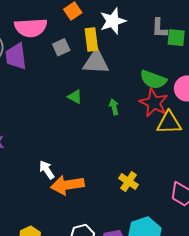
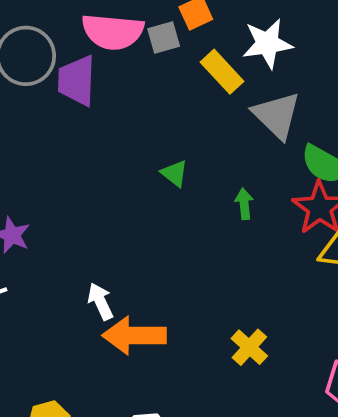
yellow rectangle: (91, 40) -> (222, 72), turned -45
gray square: (61, 47) -> (164, 37), moved
gray triangle: (96, 62) -> (277, 115), moved, turned 32

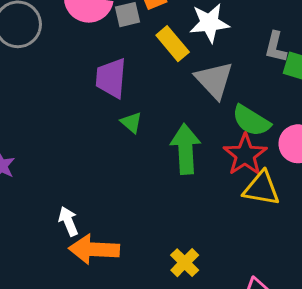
purple trapezoid: (77, 81) -> (111, 78), moved
green arrow: (244, 204) -> (186, 149), size x2.0

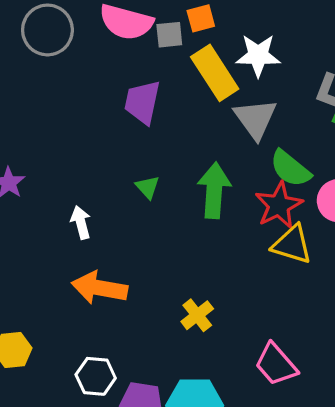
yellow rectangle: (173, 44) -> (215, 73), size x1.4
green triangle: (131, 122) -> (147, 187), moved
white arrow: (68, 221) -> (81, 222), moved

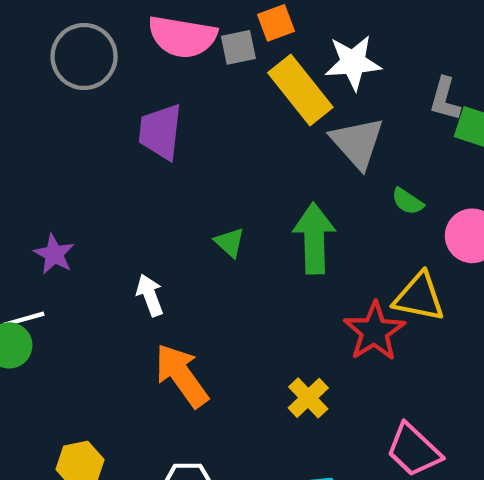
purple trapezoid: (142, 102) -> (160, 132), moved
green semicircle: (290, 169) -> (408, 201), size x0.6
red star: (279, 205) -> (374, 331), moved
orange arrow: (99, 288) -> (182, 375), turned 50

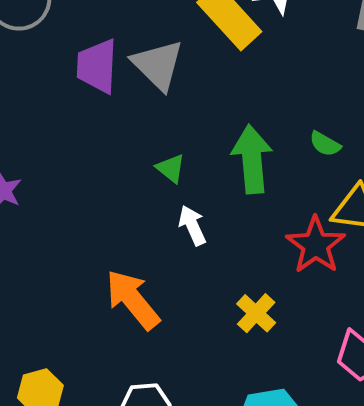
gray triangle: (357, 143) -> (158, 65), moved
green semicircle: (408, 201) -> (325, 144), moved
white arrow: (150, 295) -> (192, 225), moved

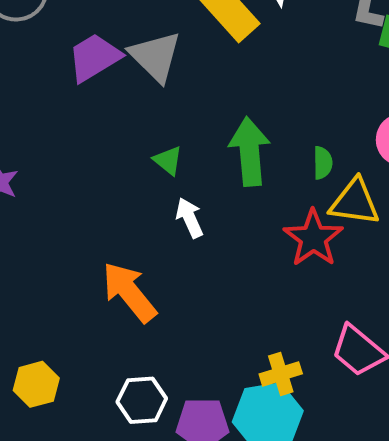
purple trapezoid: (97, 66) -> (94, 58), turned 56
green semicircle: (325, 144) -> (323, 163), moved, turned -120
yellow cross: (256, 313) -> (281, 374), moved, turned 30

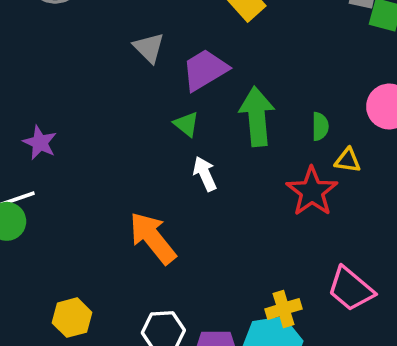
gray triangle: (155, 56) -> (149, 48), moved, size x0.7
purple trapezoid: (94, 58) -> (205, 70), moved
yellow triangle: (355, 202) -> (348, 160), size x0.6

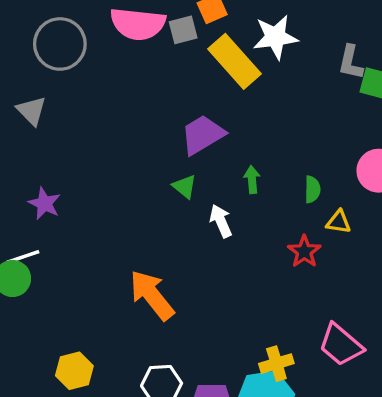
gray triangle: (149, 48) -> (31, 111), moved
green arrow: (257, 117) -> (252, 180), size x0.5
white arrow: (205, 174) -> (221, 221), moved
red star: (312, 191) -> (304, 251), size x0.7

